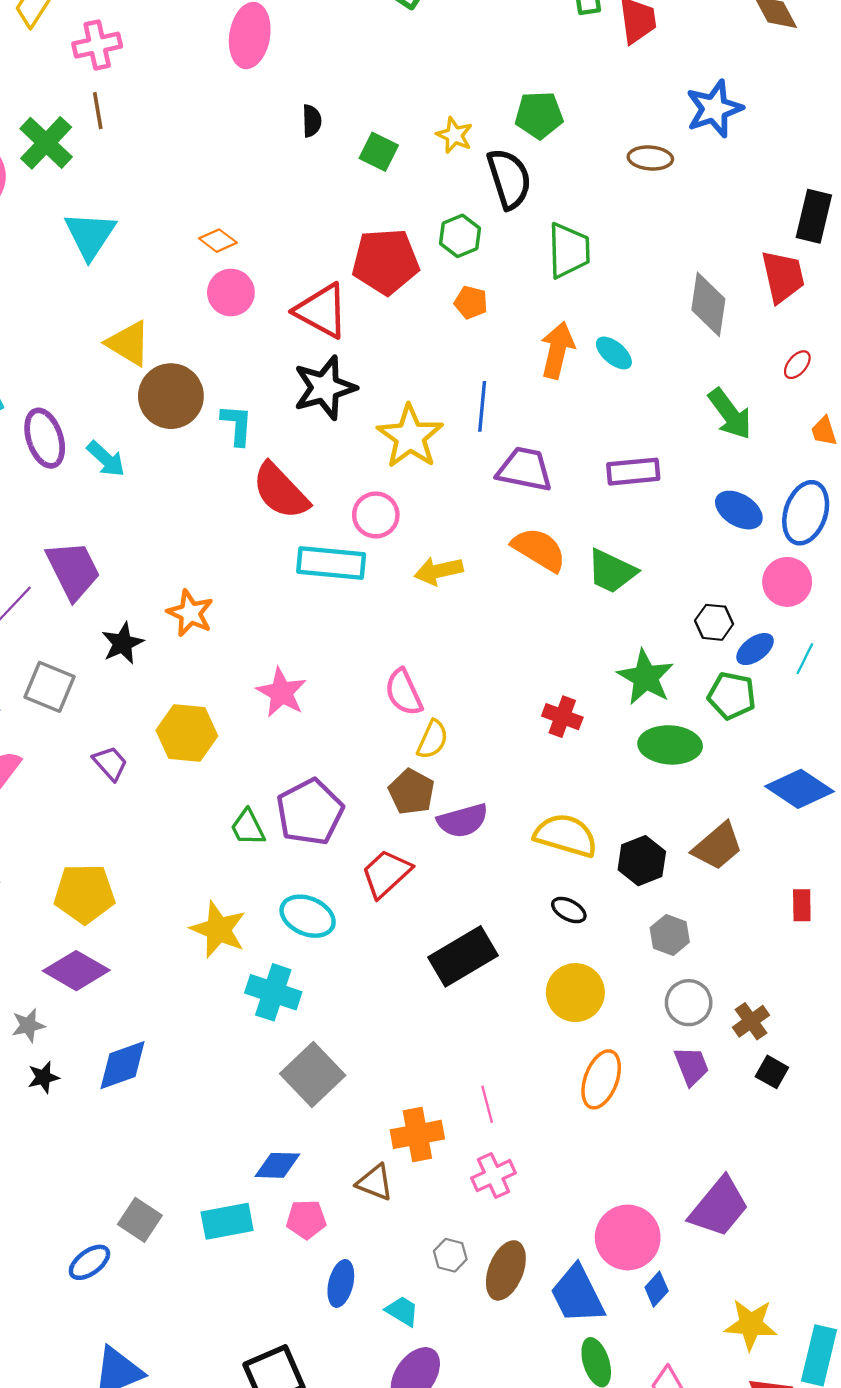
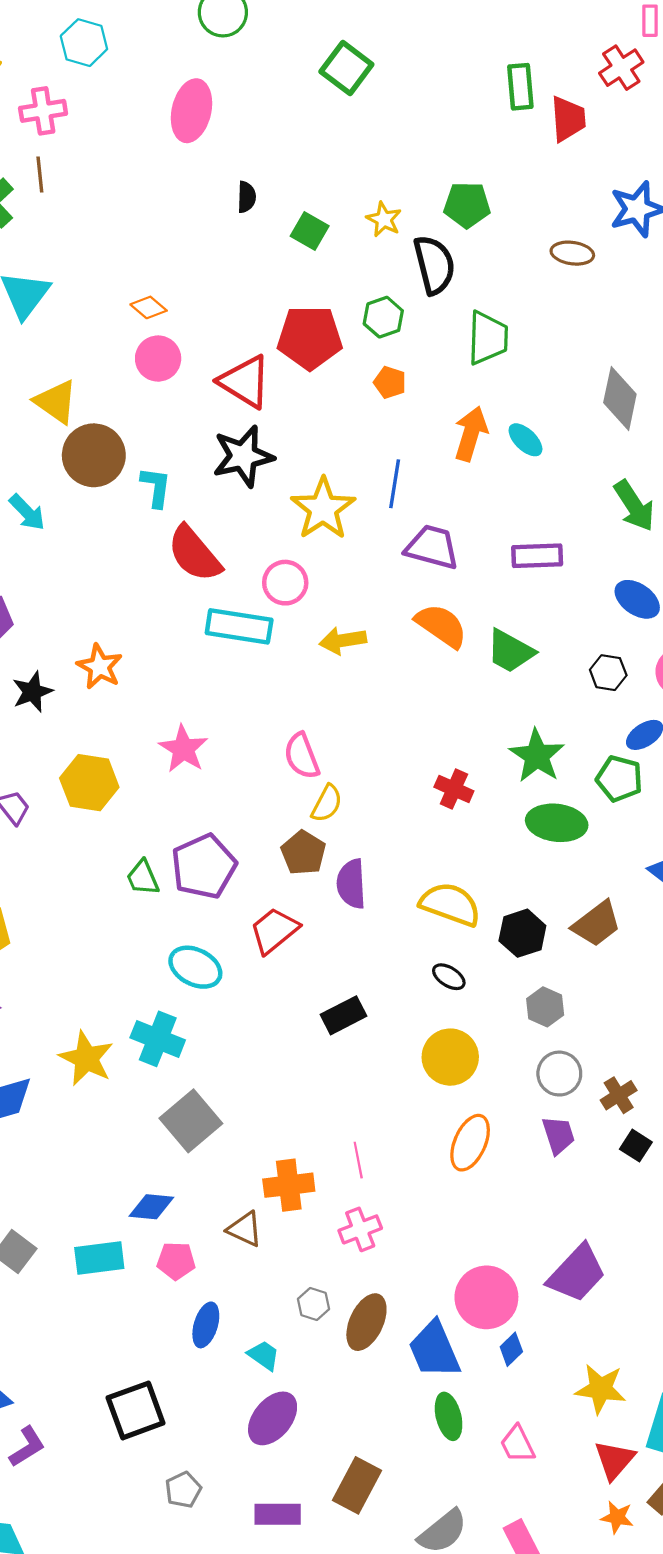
black hexagon: (714, 622) -> (608, 673), moved
purple semicircle: (463, 821) -> (351, 884), turned 99
yellow star: (218, 930) -> (86, 1058), moved
black rectangle: (463, 956) -> (344, 1015), size x0.7

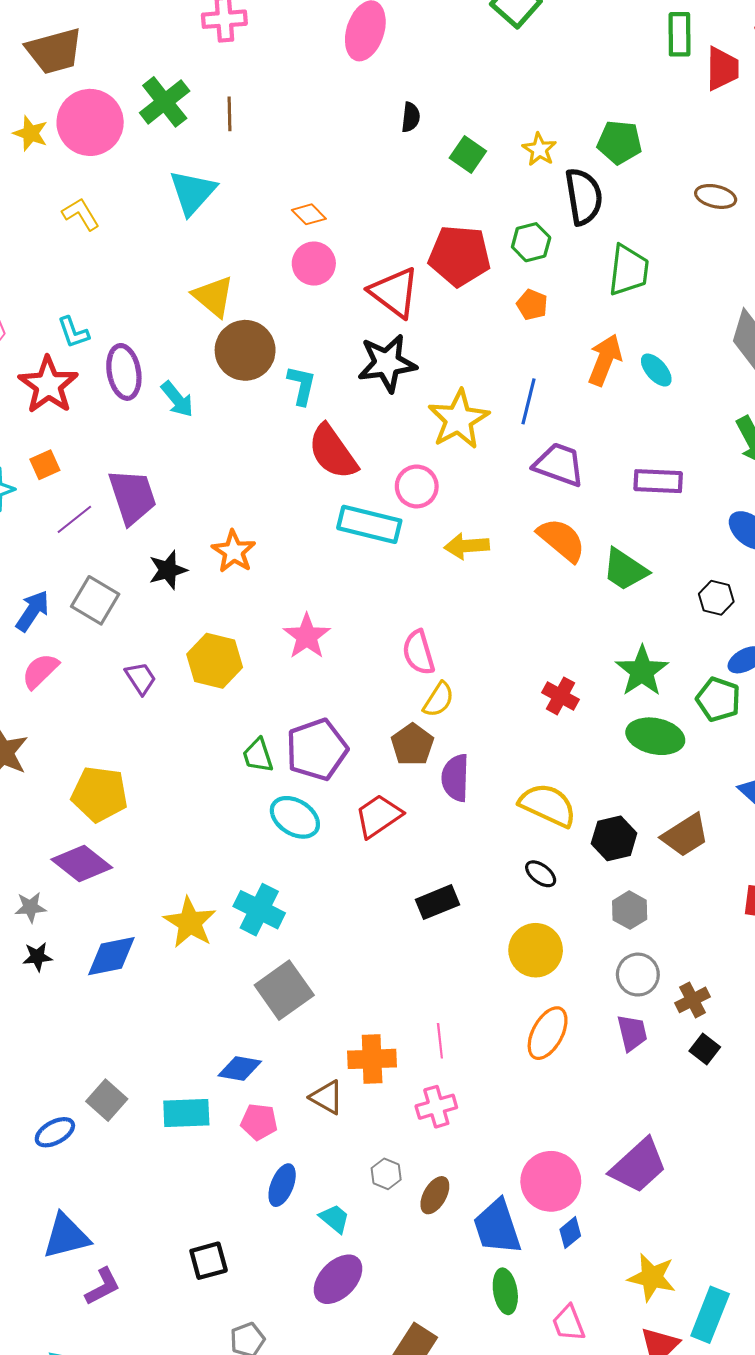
brown line: (40, 174) -> (230, 114), moved
cyan ellipse: (195, 967) -> (295, 817), moved
brown ellipse: (366, 1322) -> (435, 1195), size x0.7
black square: (136, 1410) -> (209, 1261), size x0.7

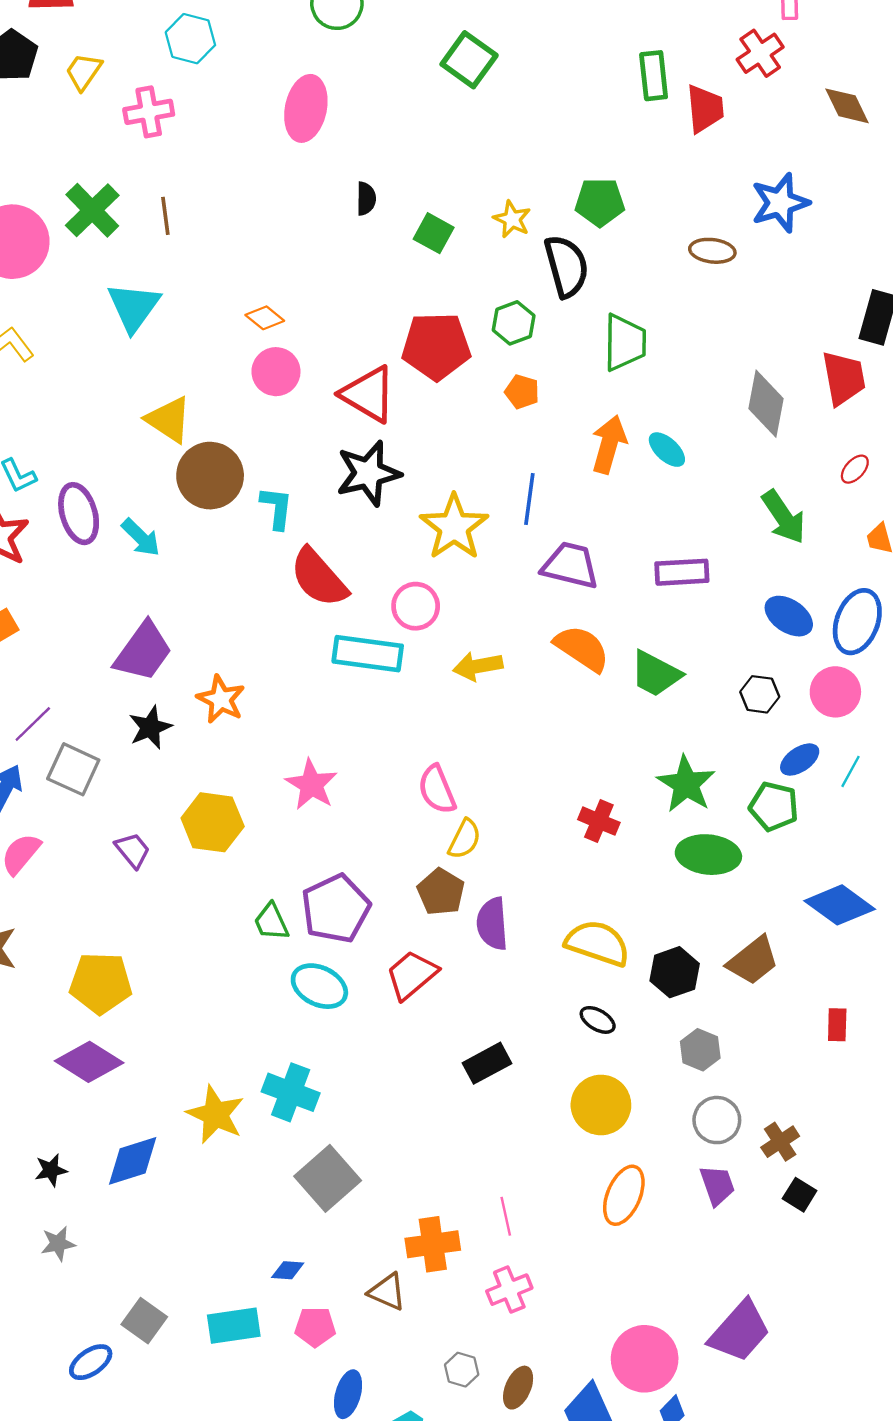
purple trapezoid: (132, 497) -> (143, 652), moved, turned 60
purple line: (74, 519) -> (33, 724), moved
gray star: (30, 907) -> (58, 1244), moved
blue diamond: (240, 1069) -> (288, 1270), size x0.7

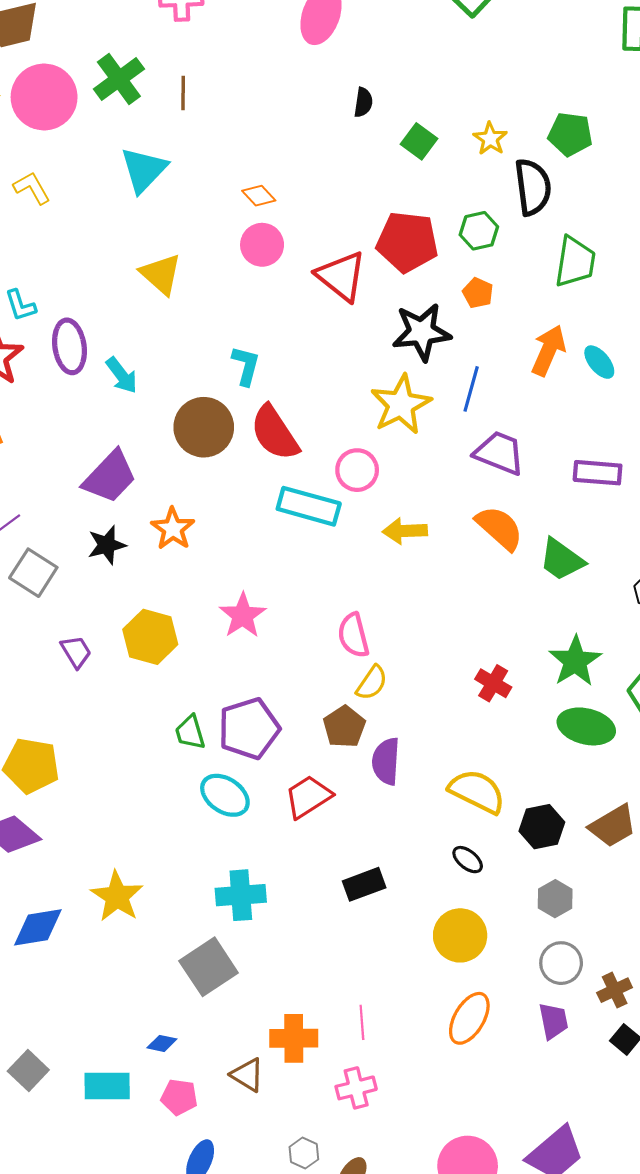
black star: (368, 473) -> (422, 332), moved
brown circle: (210, 476) -> (204, 427), moved
cyan cross: (291, 1092) -> (241, 895), moved, turned -33

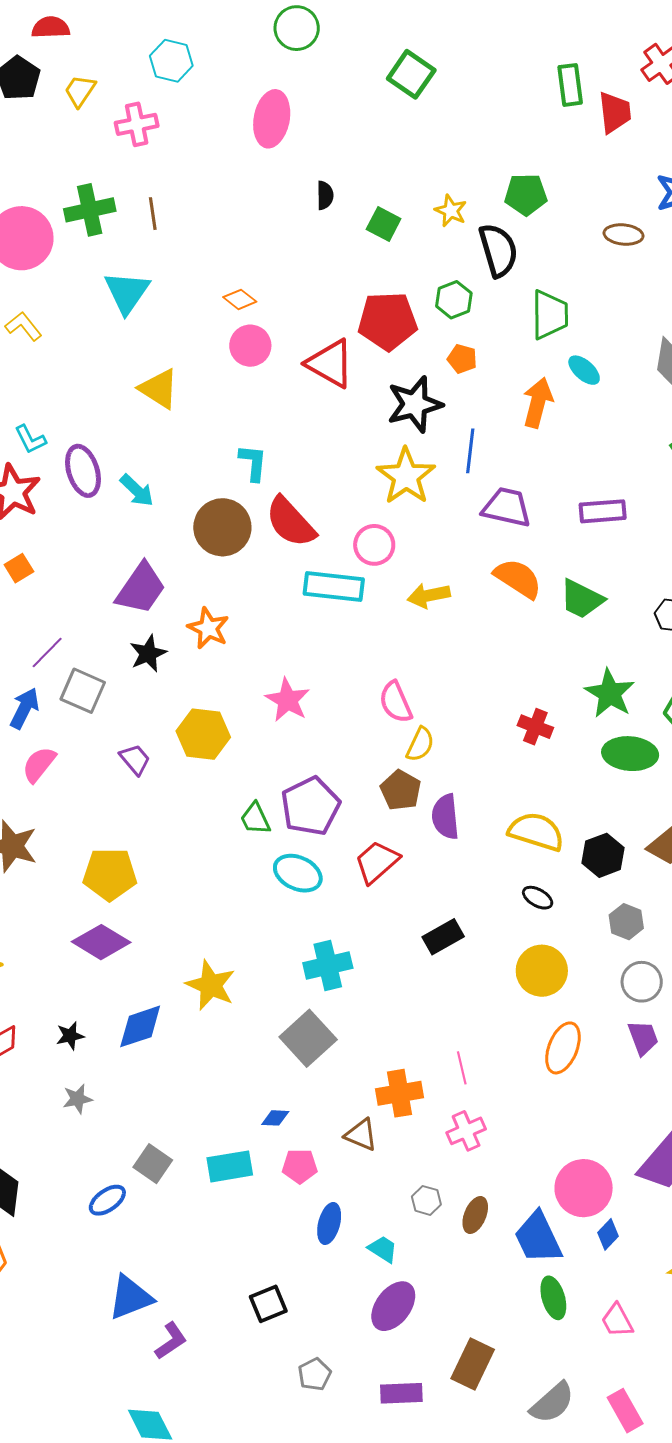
green cross: (119, 79) -> (90, 210), turned 33
cyan ellipse: (599, 362) -> (584, 370), moved

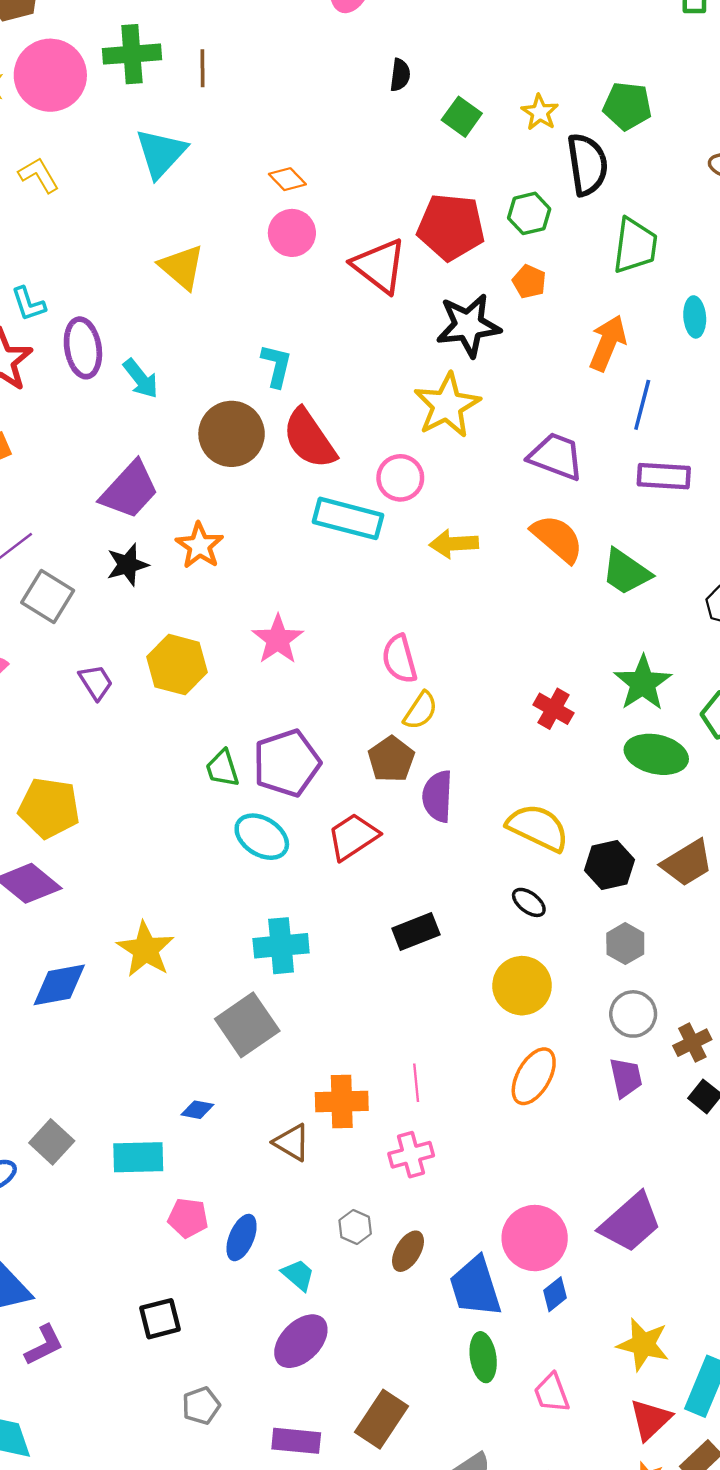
cyan ellipse: (584, 370) -> (695, 317), moved, turned 36
blue line: (470, 451) -> (642, 405), moved
pink pentagon: (300, 1166) -> (188, 1218), moved

